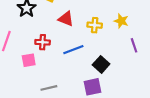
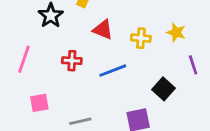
pink square: (29, 60) -> (39, 103), moved
black square: (101, 64) -> (163, 89), moved

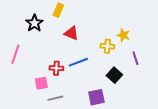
yellow cross: (141, 38) -> (107, 46), moved
red cross: (72, 61) -> (56, 68), moved
pink square: (39, 103) -> (41, 83), moved

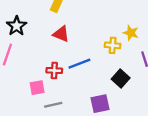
black star: (34, 23) -> (17, 26), moved
red triangle: (71, 33) -> (61, 34), moved

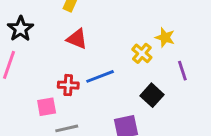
yellow cross: (113, 45) -> (142, 53), turned 35

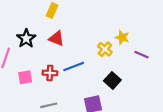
black star: (21, 29) -> (26, 38), moved
purple line: (182, 71) -> (142, 55), moved, turned -48
pink square: (47, 107) -> (25, 77), moved

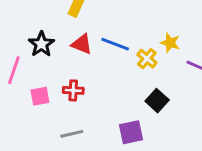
blue line: (74, 66) -> (115, 44), moved, turned 42

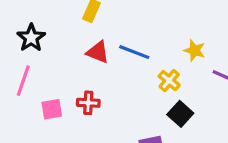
black star: (41, 44) -> (31, 38), moved
yellow cross: (147, 59) -> (169, 81), moved

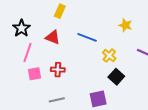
yellow star: (195, 50) -> (125, 25), moved
red triangle: (98, 52) -> (53, 37), moved
pink line: (23, 81) -> (28, 52), moved

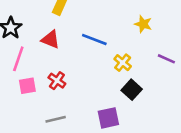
red cross: (58, 70) -> (57, 81), turned 32

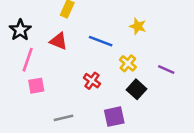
yellow star: (143, 24) -> (138, 26), moved
purple line: (166, 59) -> (166, 70), moved
red cross: (57, 81) -> (92, 81), moved

